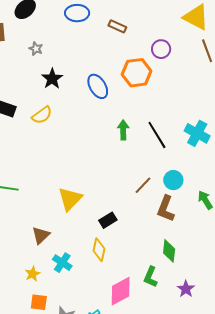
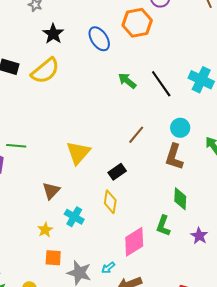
yellow semicircle: (42, 115) -> (45, 71), size x1.4
green arrow: (123, 130) -> (127, 81), turned -48
brown line: (143, 185) -> (136, 135), moved

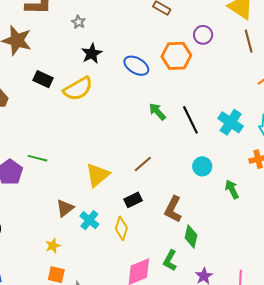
blue ellipse: (99, 39) -> (136, 66), turned -35
brown line: (136, 135) -> (143, 164), moved
brown L-shape: (174, 157) -> (173, 209), moved
cyan cross: (74, 217) -> (89, 220), moved

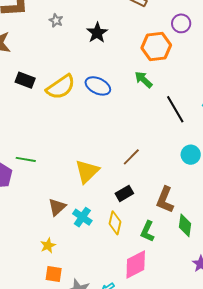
black star: (92, 53) -> (97, 33), moved
blue ellipse: (136, 66) -> (98, 86), moved
green arrow: (157, 112) -> (144, 80), moved
green L-shape: (170, 260) -> (147, 231), moved

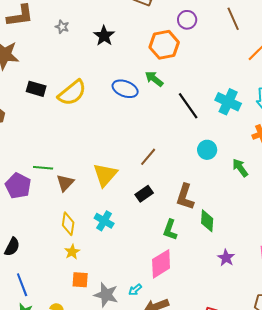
blue ellipse: (98, 86) -> (125, 89), moved
brown triangle: (57, 207) -> (65, 183), moved
yellow diamond: (115, 223) -> (68, 224), moved

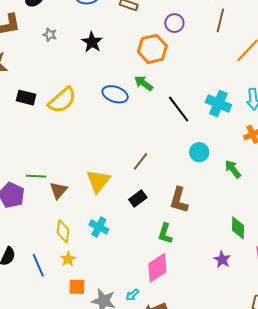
brown line: (233, 19) -> (220, 20), turned 40
green diamond: (207, 221) -> (238, 228), moved
blue line: (22, 285) -> (38, 265), moved

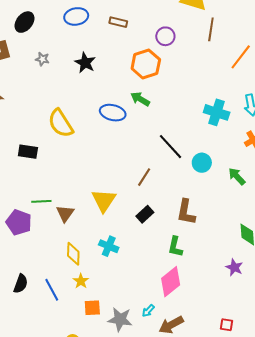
black rectangle: (26, 98) -> (28, 152), moved
yellow semicircle: (62, 100) -> (61, 123), turned 104
black line: (179, 109) -> (170, 147), moved

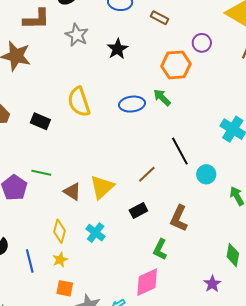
gray star: (42, 59) -> (77, 35), size x1.6
blue ellipse: (113, 113) -> (132, 104), turned -35
brown triangle: (65, 213) -> (72, 192), moved, turned -48

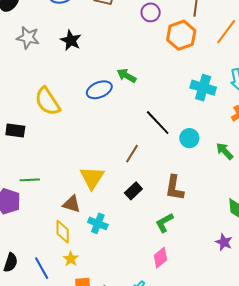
orange hexagon: (176, 65) -> (181, 35), moved
brown triangle: (72, 192) -> (72, 204), moved
green L-shape: (160, 249) -> (164, 223), turned 50
pink diamond: (147, 282) -> (160, 258), size x0.7

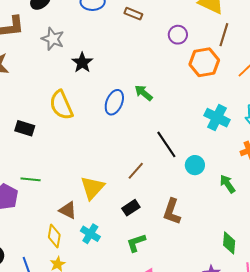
black star: (71, 40) -> (82, 63), moved
blue ellipse: (99, 90) -> (114, 102), turned -55
green L-shape: (164, 223) -> (136, 243), moved

